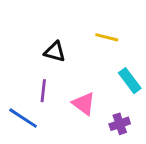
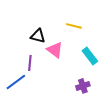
pink triangle: (84, 104) -> (55, 50), moved
blue line: (23, 118) -> (16, 82), turned -70

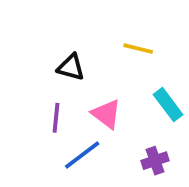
pink triangle: (55, 50) -> (106, 114), moved
blue line: (16, 82) -> (82, 155), moved

